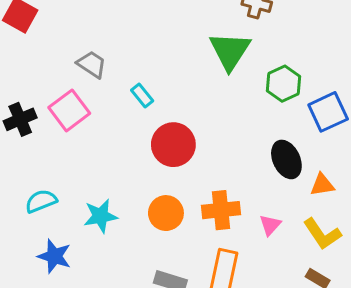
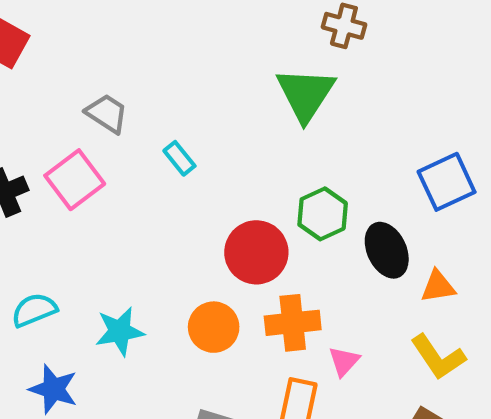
green hexagon: (283, 84) -> (323, 214), moved
red circle: (173, 145) -> (256, 252), moved
pink triangle: (270, 225) -> (344, 361), moved

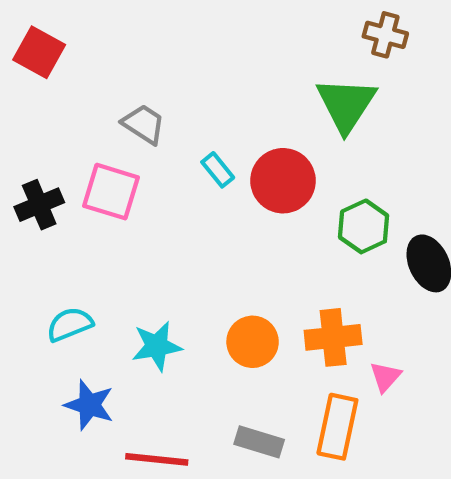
pink square: (75, 180) -> (111, 192), turned -36
red circle: (256, 252) -> (283, 181), moved

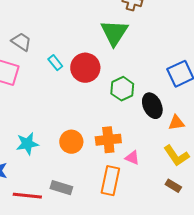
pink triangle: (385, 377) -> (132, 158), turned -49
gray rectangle: (259, 442) -> (61, 188), moved

